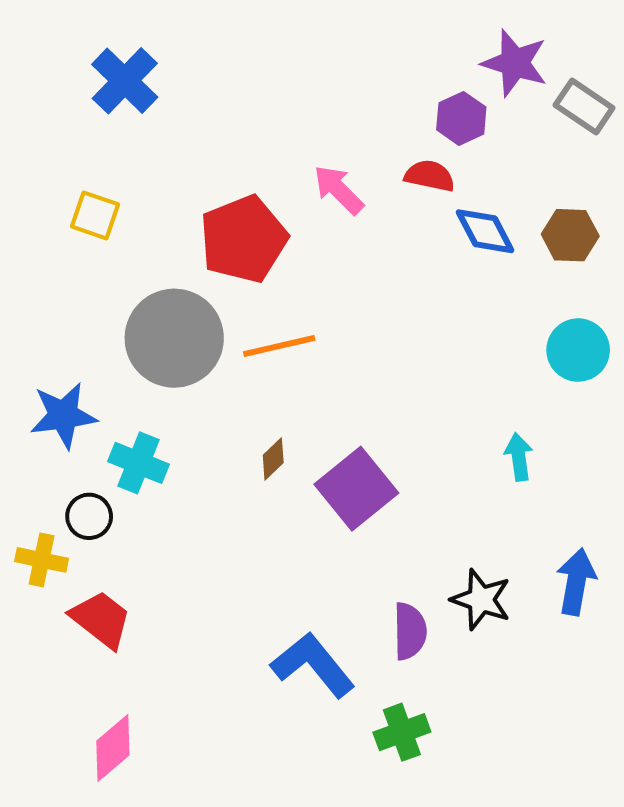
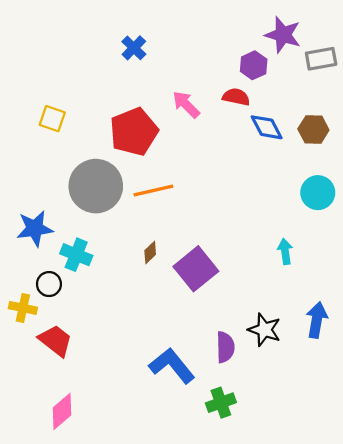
blue cross: (125, 81) -> (134, 48), moved, size x0.7
gray rectangle: (584, 107) -> (321, 59), turned -44

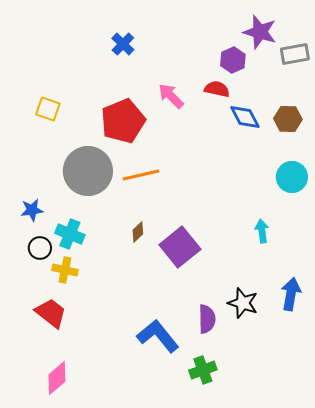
blue star: (35, 229) -> (32, 210), size x0.7
black circle: (49, 284) -> (40, 248), moved
yellow cross: (23, 308) -> (65, 270), moved

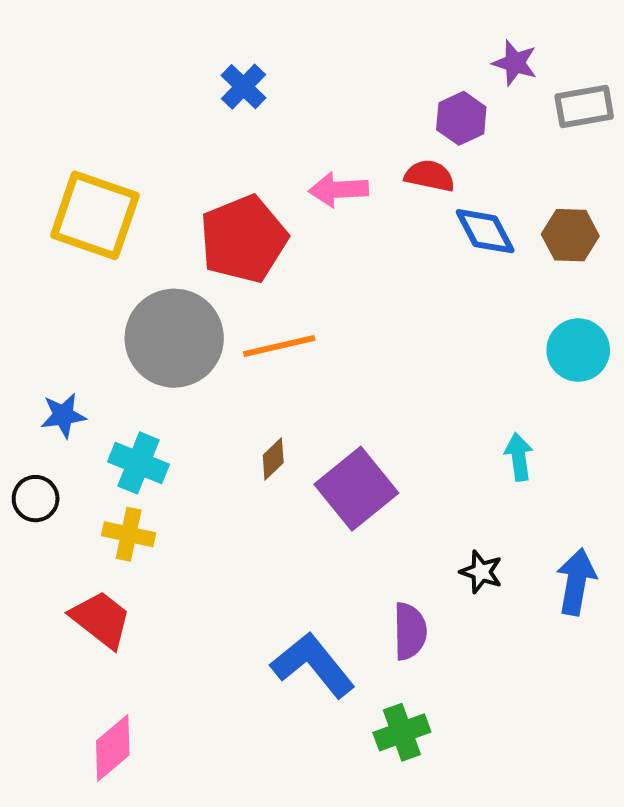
purple star: (260, 32) -> (515, 63), size x0.7
pink arrow: (171, 96) -> (339, 190), turned -48
yellow square: (48, 109) -> (95, 215), size x1.8
black circle: (40, 248) -> (36, 499), moved
black star: (243, 303) -> (481, 572), moved, size x0.7

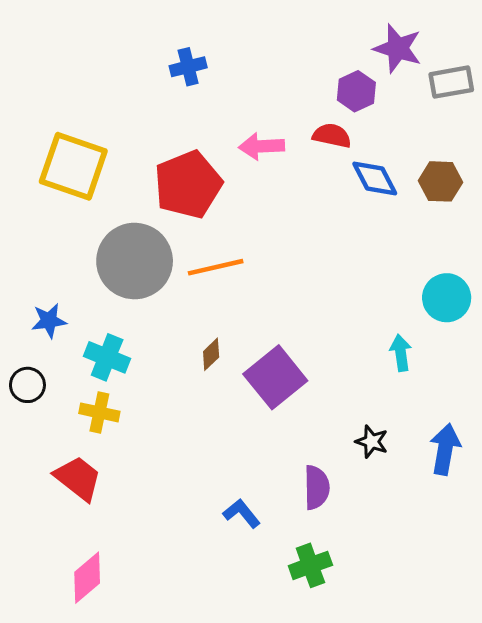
purple star: (515, 63) -> (398, 48), size x1.4
blue cross: (243, 87) -> (188, 67), turned 32
cyan circle: (578, 350) -> (447, 298), moved
blue L-shape: (313, 665) -> (242, 513), size x0.6

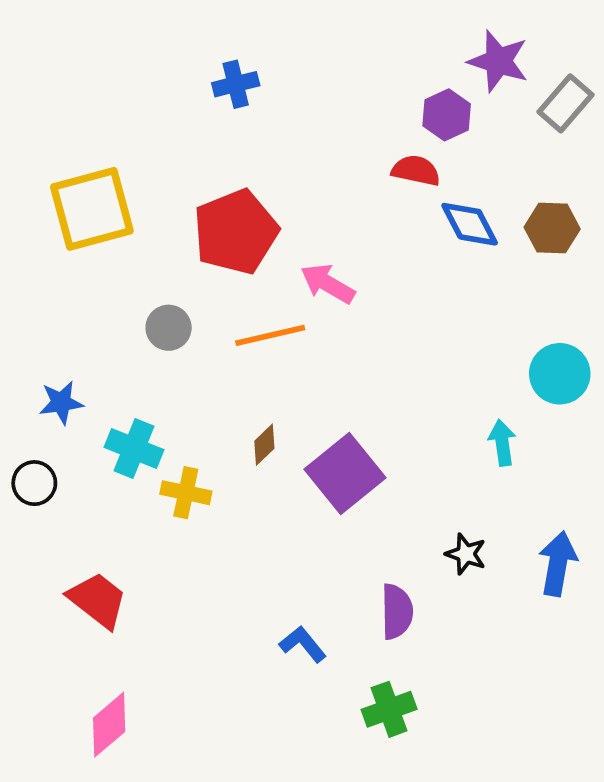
gray rectangle: (451, 82) -> (565, 103), turned -39
pink arrow: (262, 146) -> (328, 284), moved, turned 33
yellow square: (73, 166) -> (92, 209), turned -34
gray circle: (135, 261) -> (169, 328), size x0.5
yellow cross: (99, 412) -> (186, 493), moved

